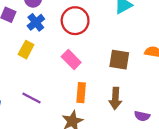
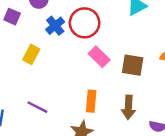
blue cross: (36, 22) -> (55, 26), moved
pink rectangle: (71, 60) -> (99, 57), moved

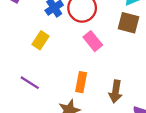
yellow rectangle: (31, 54) -> (40, 40), moved
brown square: (133, 65) -> (128, 23), moved

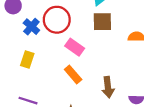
orange rectangle: (81, 82) -> (73, 74), moved, turned -36

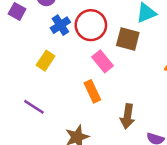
brown square: (102, 22) -> (128, 39), moved

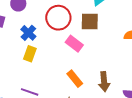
blue cross: (60, 25) -> (28, 33), moved
orange rectangle: (92, 91) -> (75, 79), moved

